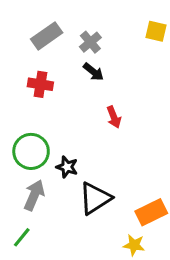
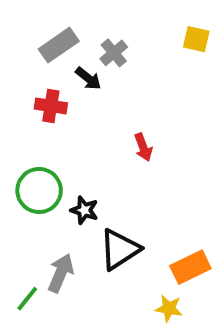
black arrow: (93, 72) -> (88, 78), moved
gray arrow: (34, 195) -> (61, 273), moved

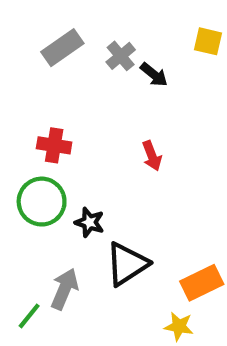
black arrow: (88, 78) -> (154, 75), moved
red cross: (51, 106) -> (54, 145), moved

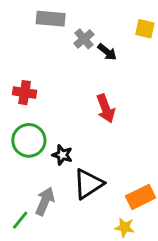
gray rectangle: (62, 48) -> (51, 19), moved, turned 40
red cross: (54, 145) -> (25, 93), moved
red arrow: (152, 156) -> (106, 108), size x1.4

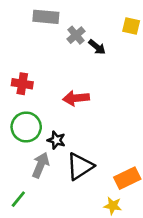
red arrow: (106, 108) -> (76, 98), moved, turned 105
gray arrow: (45, 201) -> (41, 165), moved

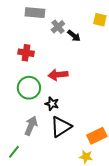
red cross: (22, 84) -> (26, 53), moved
green circle: (26, 127) -> (29, 88), moved
black star: (56, 140) -> (52, 104), moved

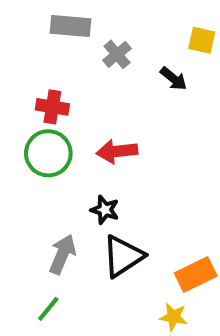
black arrow: (74, 36) -> (173, 79), moved
green circle: (29, 88) -> (48, 153), moved
green line: (14, 152) -> (48, 309), moved

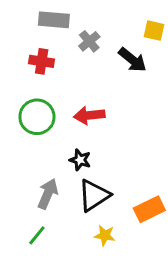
black arrow: (173, 79) -> (132, 60), size x1.4
red cross: (52, 107) -> (42, 61), moved
yellow star: (173, 317) -> (105, 235), moved

